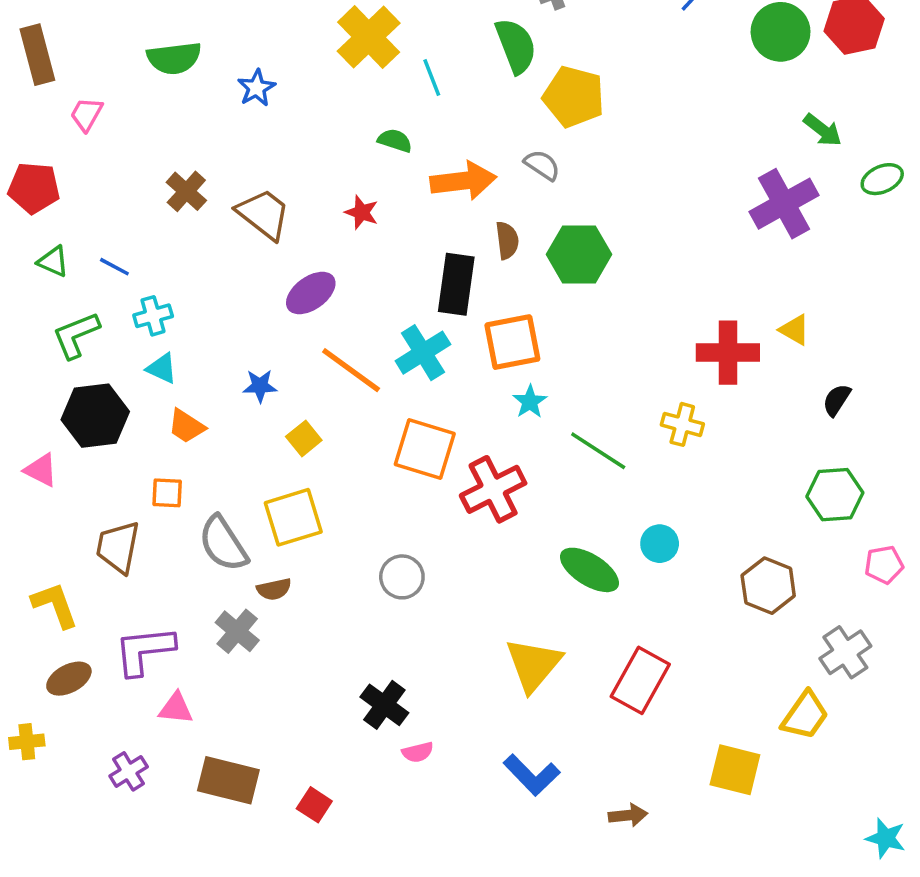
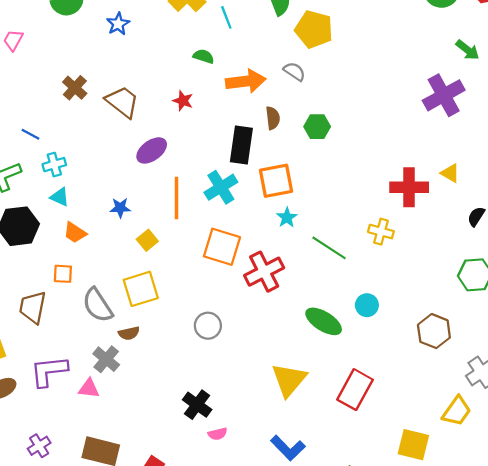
green hexagon: (579, 254) -> (317, 127), size x0.7
orange line: (351, 370) -> (177, 198), turned 54
pink triangle: (176, 708) -> (89, 388), moved

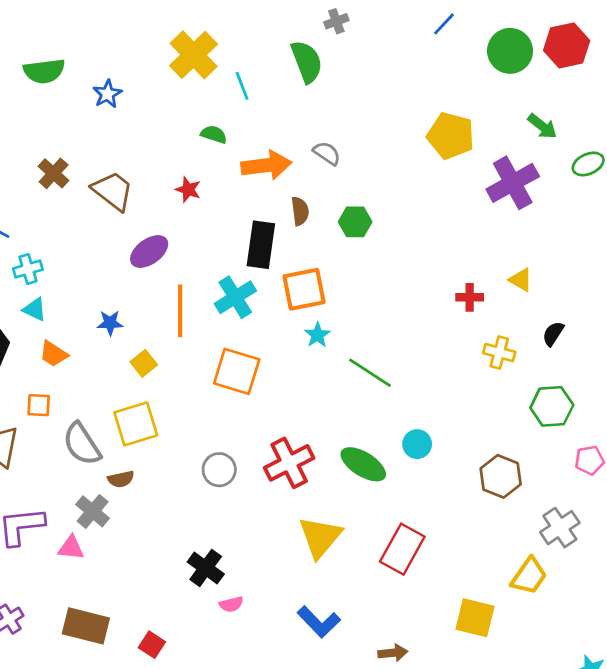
yellow pentagon: (314, 29) -> (451, 136), moved
red cross: (409, 187) -> (470, 297), size x0.6
yellow cross: (381, 232) -> (499, 353), moved
red cross: (264, 272) -> (289, 463), moved

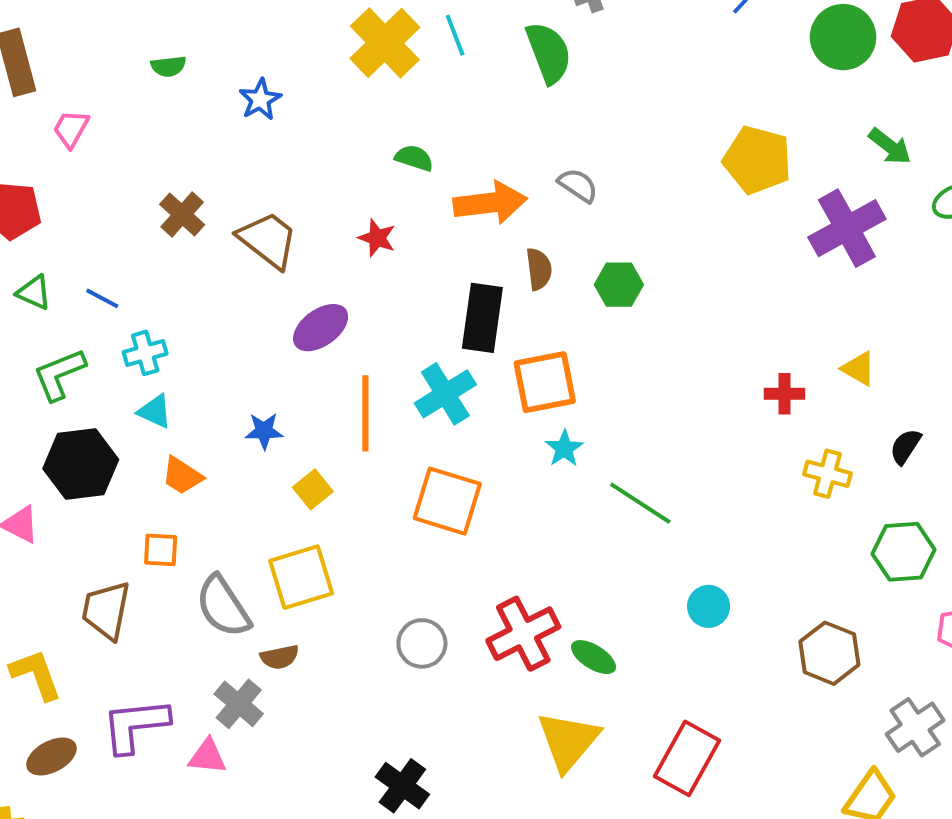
green semicircle: (44, 71) -> (168, 66), size x0.6
cyan line: (242, 86) -> (455, 35), moved
green ellipse: (363, 464) -> (594, 657), moved, size x0.7

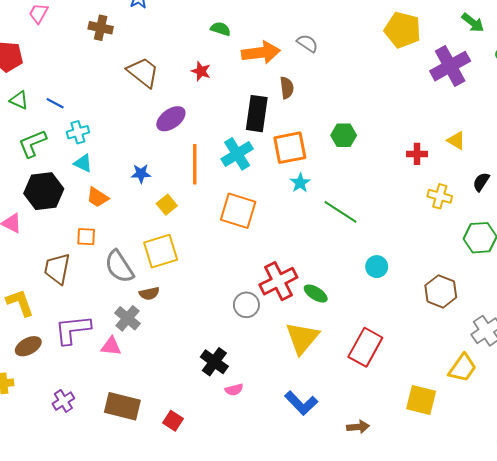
brown cross: (182, 215) -> (101, 28), moved, turned -30
green hexagon: (619, 285) -> (344, 135), moved
gray circle: (422, 643) -> (246, 305), moved

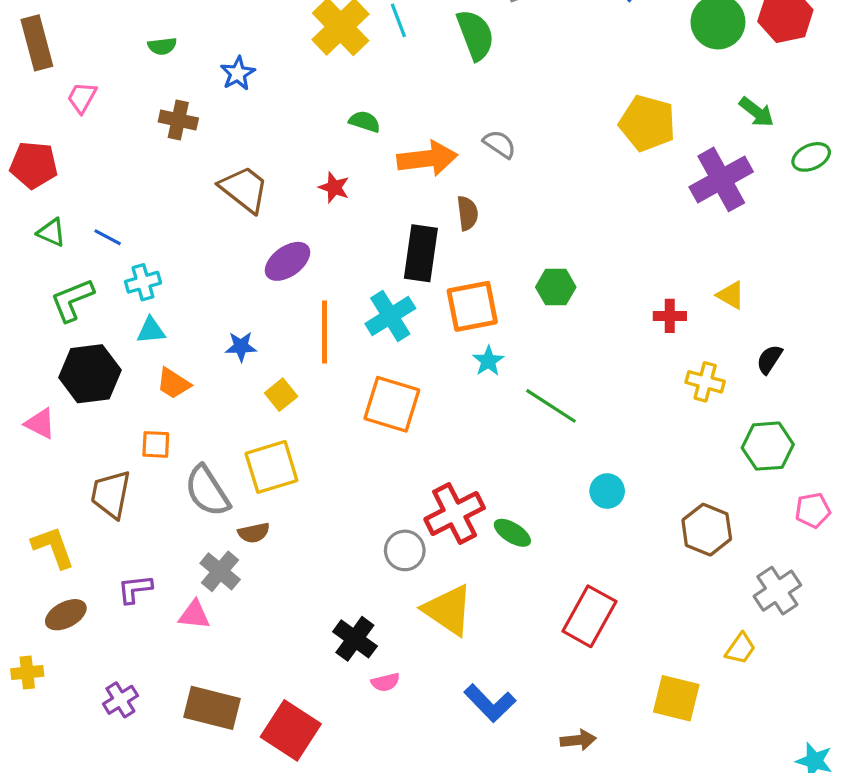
cyan triangle: (83, 163) -> (151, 330), turned -30
purple L-shape: (73, 330) -> (135, 589), size x0.6
yellow triangle: (302, 338) -> (448, 610), moved, turned -36
yellow trapezoid: (462, 368) -> (740, 648), size x0.7
red square: (173, 421) -> (291, 730), size x1.8

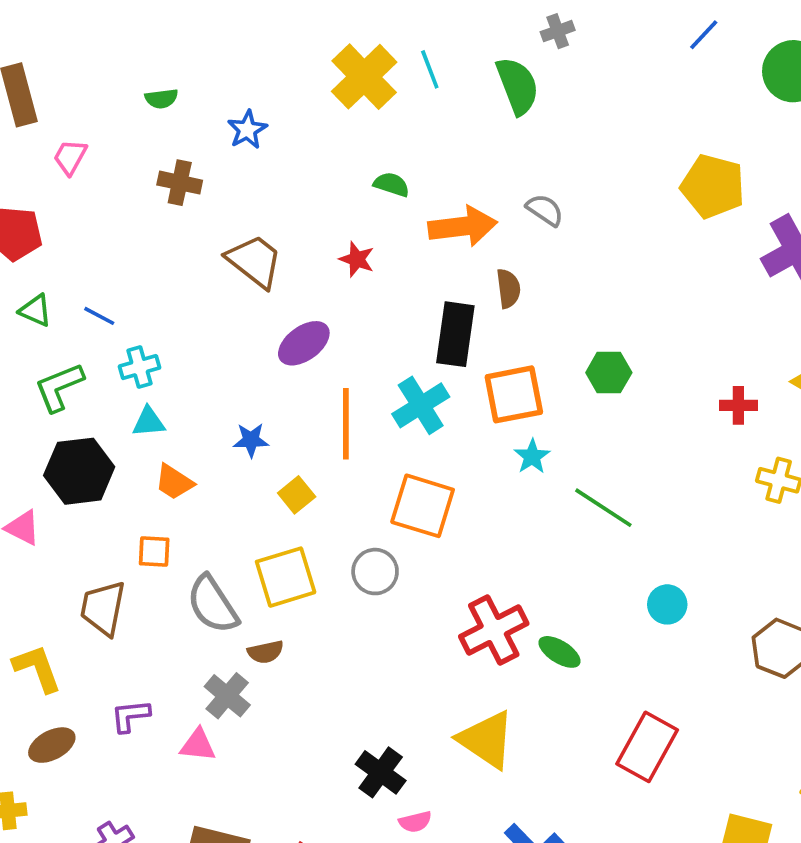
gray circle: (405, 550) -> (375, 572), moved

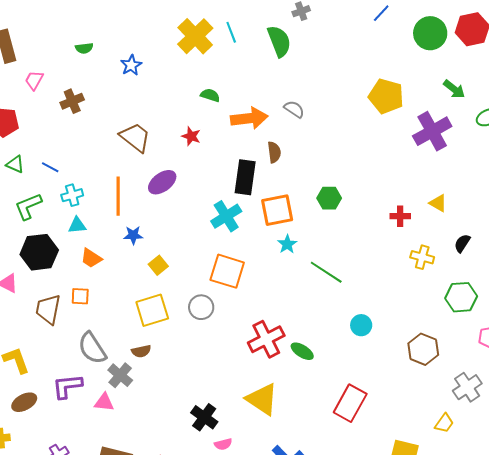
brown cross: (180, 183) -> (72, 101), moved, turned -35
orange line: (346, 424) -> (118, 196), moved
gray semicircle: (213, 604) -> (92, 348), moved
brown trapezoid: (103, 608) -> (48, 309), moved
purple L-shape: (130, 716) -> (67, 386), size x1.4

